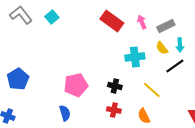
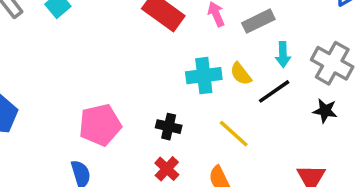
yellow semicircle: (162, 48) -> (241, 74), moved
red cross: (114, 110) -> (167, 169), turned 32

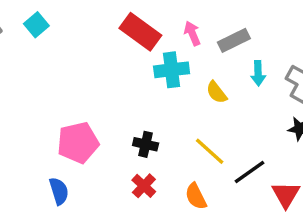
cyan cross: (204, 76) -> (172, 70), moved
black line: (274, 91) -> (249, 172), moved

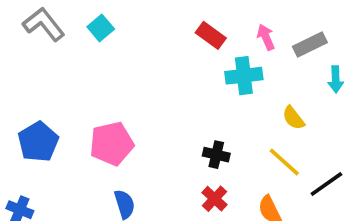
red rectangle: (140, 32) -> (211, 35), size x0.7
yellow semicircle: (217, 92) -> (293, 118), moved
pink pentagon: (78, 143) -> (112, 144), moved

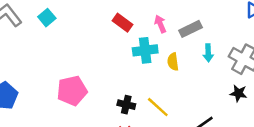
yellow semicircle: (293, 118) -> (173, 62), moved, turned 30
pink pentagon: (112, 144) -> (72, 91), moved
yellow line: (284, 162) -> (158, 107), moved

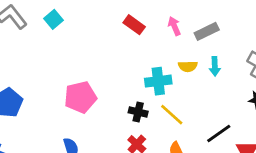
cyan cross: (145, 50) -> (158, 81), moved
cyan arrow: (208, 53) -> (215, 66), moved
yellow semicircle: (173, 62) -> (188, 66), turned -84

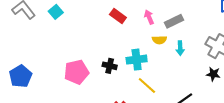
yellow semicircle: (188, 66) -> (159, 40), moved
black cross: (138, 112) -> (110, 66), moved

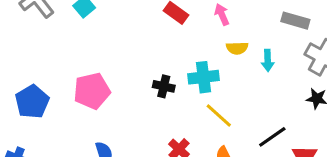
gray rectangle: (174, 21) -> (295, 21), moved, turned 42
pink pentagon: (76, 72) -> (92, 91), moved

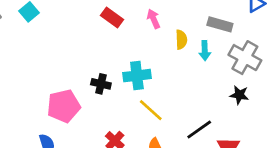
yellow semicircle: (237, 48) -> (181, 40), moved, turned -90
cyan arrow: (268, 60) -> (205, 51), moved
pink pentagon: (92, 91) -> (64, 106), moved

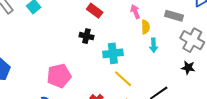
pink arrow: (154, 19) -> (135, 12), moved
cyan arrow: (205, 51) -> (154, 45), moved
black cross: (101, 84) -> (86, 36), moved

